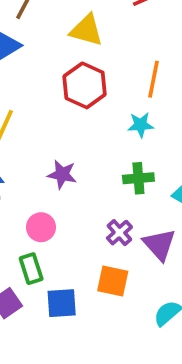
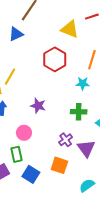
yellow triangle: (86, 30) -> (70, 29), moved
blue square: (62, 303) -> (31, 174), turned 30

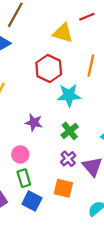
cyan star: (83, 83) -> (69, 95), moved, size x1.5
green cross: (79, 112) -> (70, 131), moved, turned -35
green rectangle: (17, 154) -> (24, 178), moved

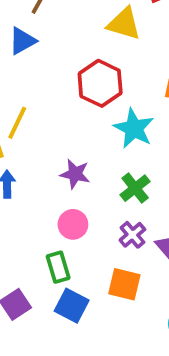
cyan star: (69, 95) -> (134, 128), turned 30
pink circle: (20, 154) -> (73, 224), moved

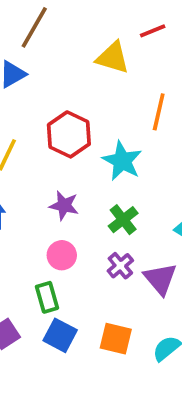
red hexagon: (100, 83) -> (69, 134), moved
orange square: (124, 284) -> (116, 339), moved

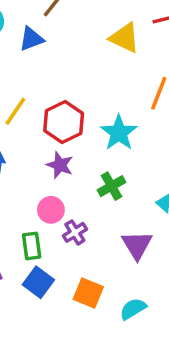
red hexagon: (69, 134) -> (64, 122), moved
purple cross: (120, 266) -> (75, 232), moved

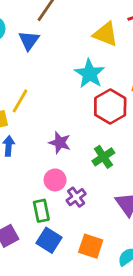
blue triangle: (31, 39) -> (29, 40), turned -30
red hexagon: (64, 122) -> (110, 107), moved
cyan star: (119, 133) -> (90, 74), moved

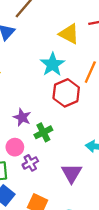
green cross: (103, 157) -> (43, 132), moved

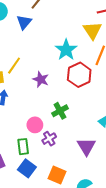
yellow triangle: (69, 34) -> (92, 30), moved, turned 30
purple star: (22, 117) -> (41, 79), moved

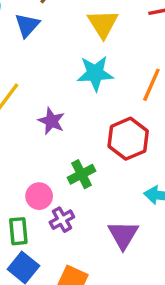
yellow triangle: (92, 30) -> (103, 24), moved
cyan star: (66, 50) -> (95, 73), turned 30
red hexagon: (79, 75) -> (128, 139), moved

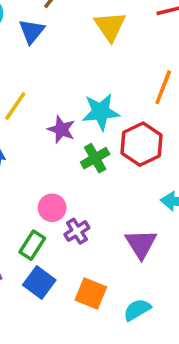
cyan star: (95, 73) -> (101, 112), moved
green cross: (81, 174) -> (95, 158), moved
green rectangle: (18, 231) -> (32, 245), turned 40

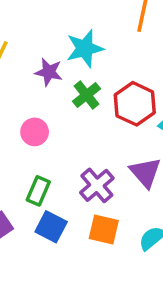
red hexagon: (142, 144) -> (135, 104), moved
pink circle: (52, 208) -> (35, 132), moved
purple cross: (77, 231) -> (97, 185), moved, size x1.4

